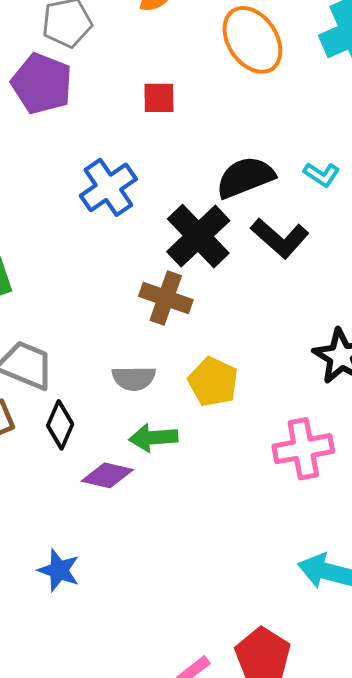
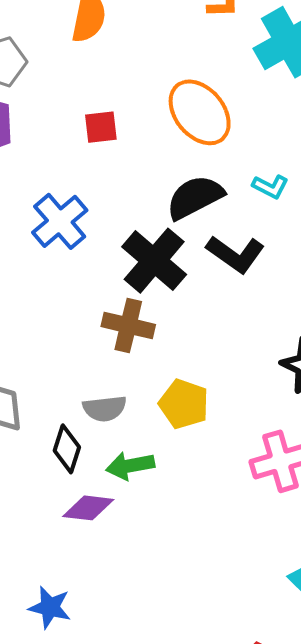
orange ellipse: (252, 40) -> (200, 112), moved
black diamond: (60, 425) -> (67, 449), moved

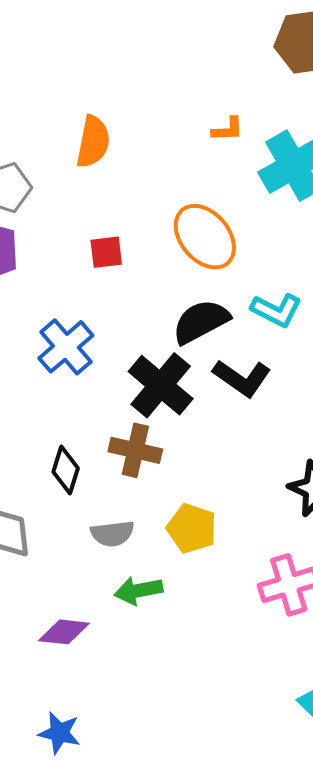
cyan L-shape: (270, 187) -> (276, 310), size x1.4
black diamond: (67, 449) -> (66, 470), moved
purple diamond: (88, 508) -> (64, 632), moved

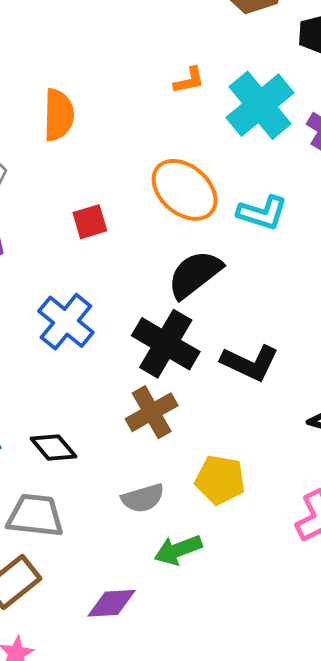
cyan L-shape: (276, 310) -> (262, 213), moved
black L-shape: (242, 378) -> (250, 363), moved
brown cross: (135, 450) -> (152, 412), turned -33
black diamond: (66, 470) -> (53, 447), moved, turned -48

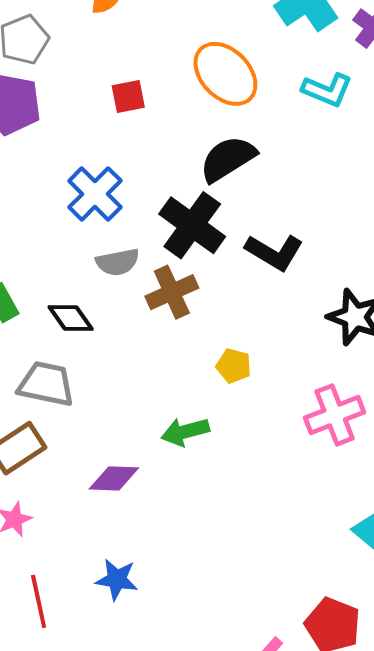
cyan L-shape: (262, 213) -> (327, 90), moved
yellow pentagon: (220, 480) -> (234, 366), size x0.7
gray semicircle: (143, 498) -> (118, 262), moved

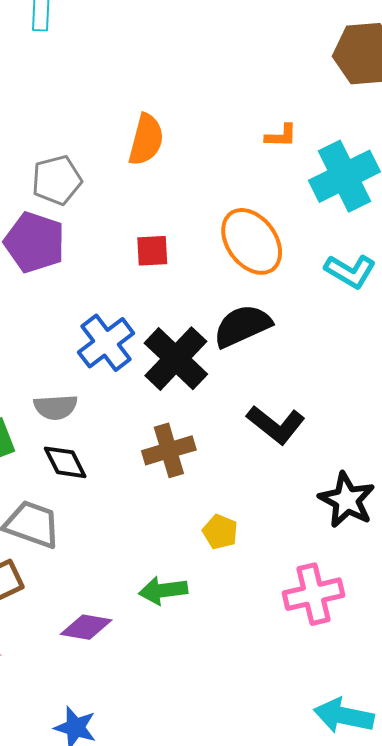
black cross: (192, 225) -> (176, 359), moved
gray semicircle: (118, 262) -> (56, 407), moved

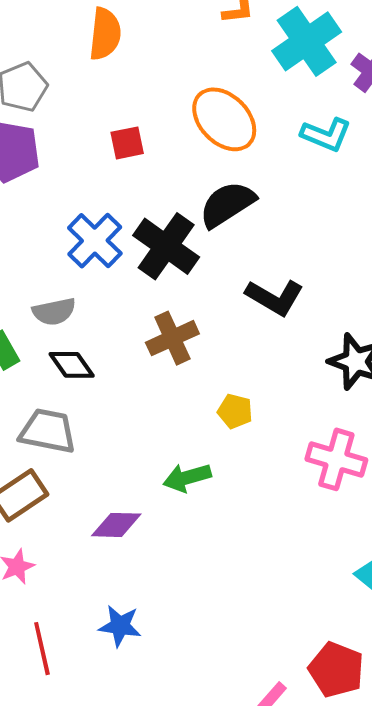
pink cross: (314, 594) -> (336, 459), turned 38

